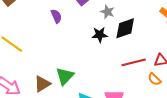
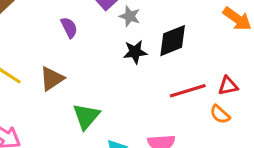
gray star: (107, 12) -> (130, 16), moved
brown triangle: (42, 84) -> (52, 79), moved

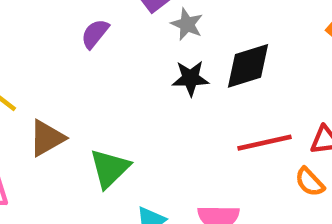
purple semicircle: (69, 28) -> (95, 34), turned -120
brown triangle: (52, 79) -> (47, 138), moved

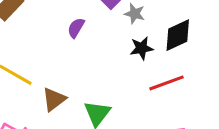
red line: (264, 143) -> (167, 83), moved

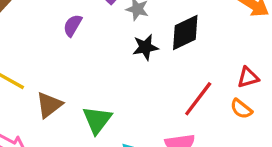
red line: (167, 83) -> (198, 99), moved, turned -32

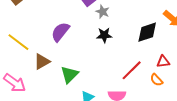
purple semicircle: (73, 25) -> (60, 32), moved, size x1.5
black diamond: (185, 32) -> (147, 32), moved

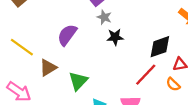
gray star: (103, 12) -> (104, 17), moved
black diamond: (147, 32) -> (160, 47), moved

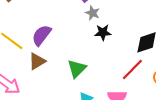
purple semicircle: (67, 35) -> (41, 35), moved
green triangle: (78, 81) -> (77, 69), moved

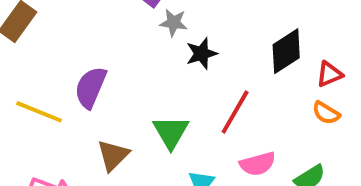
brown triangle: (37, 61) -> (113, 155), moved
red line: (132, 69) -> (235, 112), moved

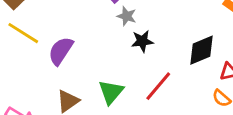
yellow line: (39, 112) -> (23, 33), moved

